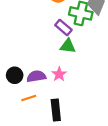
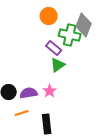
green triangle: (68, 46) -> (58, 65), turned -42

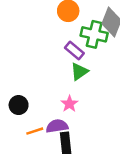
purple semicircle: (29, 93) -> (57, 126), moved

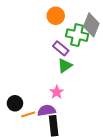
black circle: (19, 105) -> (15, 103), moved

